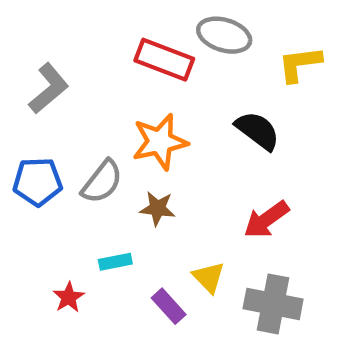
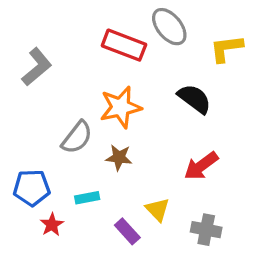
gray ellipse: (224, 35) -> (169, 27), turned 33
blue pentagon: (38, 182) -> (32, 188), moved
gray cross: (273, 304) -> (206, 230), size x0.7

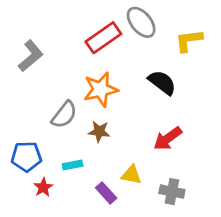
red rectangle: (124, 45) -> (103, 38), turned -56
yellow triangle: (158, 210) -> (131, 175), turned -35

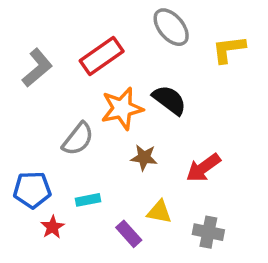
red rectangle: (103, 38) -> (102, 56), moved
black semicircle: (162, 82) -> (169, 100), moved
brown star: (99, 131) -> (144, 158), moved

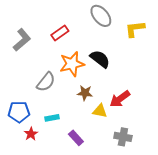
red rectangle: (102, 56) -> (60, 33), size x0.7
yellow triangle: (159, 212) -> (100, 111), moved

